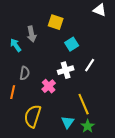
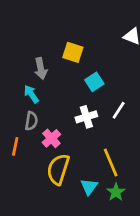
cyan arrow: (16, 45) -> (31, 94), moved
pink cross: (49, 86) -> (51, 138), moved
yellow semicircle: (33, 116) -> (58, 169), moved

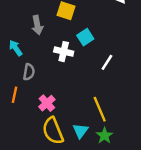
cyan arrow: (31, 94) -> (16, 48), moved
white cross: (86, 117) -> (64, 52), moved, turned 30
pink cross: (51, 138) -> (47, 103), moved
yellow semicircle: (58, 169) -> (53, 131), moved, turned -40

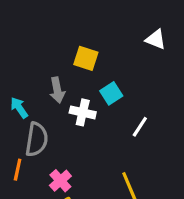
gray arrow: (37, 25) -> (57, 90), moved
gray semicircle: (29, 72) -> (37, 139), size x1.5

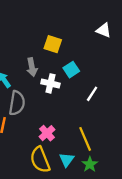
pink cross: (60, 181) -> (47, 133), moved

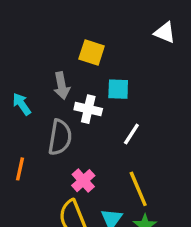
cyan square: (71, 70) -> (118, 89), turned 35
white line: (92, 94) -> (131, 134), moved
gray semicircle: (17, 103) -> (60, 137), moved

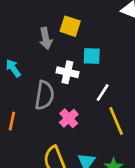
gray arrow: (62, 86) -> (46, 38), moved
pink cross: (83, 181) -> (69, 118), moved
yellow line: (138, 189) -> (116, 121), moved

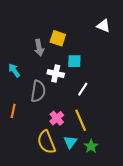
pink cross: (69, 118) -> (57, 118), moved
yellow line: (116, 121) -> (81, 120), moved

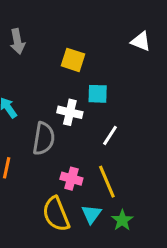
gray arrow: (39, 48) -> (17, 41), moved
pink cross: (57, 118) -> (71, 179), turned -32

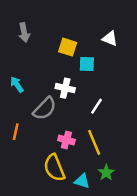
white triangle: (141, 41) -> (110, 39), moved
cyan square: (98, 94) -> (87, 64), moved
gray semicircle: (44, 139) -> (45, 109), turned 35
cyan triangle: (91, 214) -> (82, 181), moved, turned -49

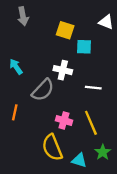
white line: (97, 106) -> (93, 88), turned 63

